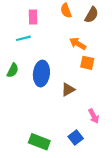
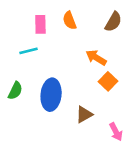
orange semicircle: (66, 11) -> (70, 20), moved
orange square: (87, 63) -> (108, 81), turned 32
pink arrow: (94, 116) -> (116, 132), moved

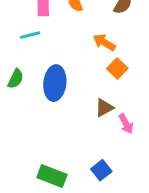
brown triangle: (84, 115) -> (104, 108), moved

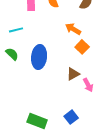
cyan line: (30, 35) -> (16, 30), moved
green semicircle: (16, 79) -> (12, 54), turned -72

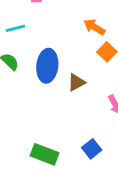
brown triangle: (73, 74) -> (76, 82), moved

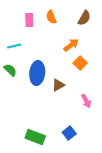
orange arrow: (94, 27) -> (71, 45), turned 112

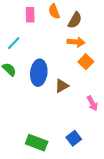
brown semicircle: (84, 18) -> (75, 20), moved
orange arrow: (71, 45) -> (76, 42), turned 42
cyan line: (14, 46) -> (14, 43), turned -32

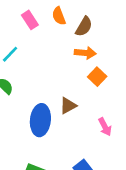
pink rectangle: (30, 15) -> (30, 20), turned -32
blue ellipse: (39, 73) -> (40, 120), moved

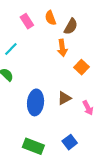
orange arrow: (85, 53) -> (62, 48), moved, turned 77
brown triangle: (68, 106) -> (64, 98), moved

